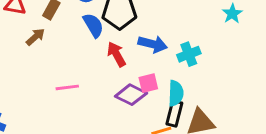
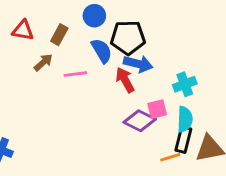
blue arrow: (153, 44) -> (138, 64), moved
cyan cross: (189, 54) -> (185, 84), moved
pink line: (67, 87) -> (75, 74), moved

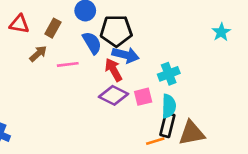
purple diamond: (140, 121) -> (114, 95), moved

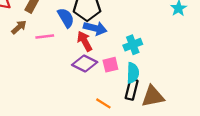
orange line: (155, 141) -> (103, 103), moved, turned 49

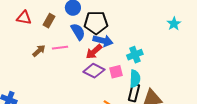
brown arrow: (19, 27) -> (39, 51), moved
red arrow: (85, 41) -> (94, 52), turned -102

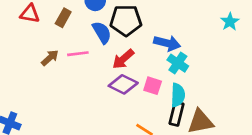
blue arrow: (103, 41) -> (167, 43), moved
cyan cross: (135, 55) -> (178, 63), turned -35
pink square: (116, 72) -> (153, 86), turned 32

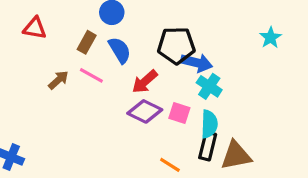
brown rectangle: (63, 18) -> (87, 42), moved
black pentagon: (126, 20) -> (176, 45), moved
pink line: (78, 54) -> (91, 75), turned 36

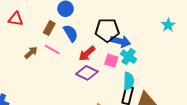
pink square: (179, 113) -> (111, 61), moved

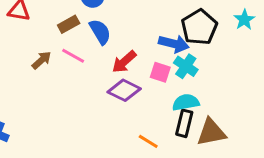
brown rectangle: (49, 28) -> (69, 24), turned 32
black pentagon: (107, 30) -> (199, 27), moved, turned -30
cyan semicircle: (129, 81) -> (186, 102), turned -102

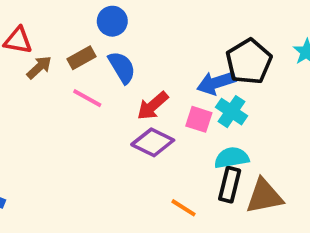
blue arrow: (174, 44) -> (216, 83), turned 148
brown arrow: (42, 60) -> (39, 67), moved

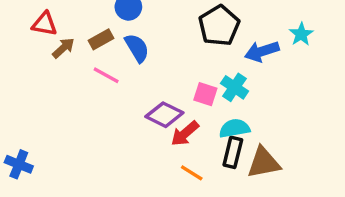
black pentagon: (249, 62) -> (219, 26), moved
blue arrow: (216, 83) -> (262, 51), moved
red arrow: (153, 106) -> (185, 134), moved

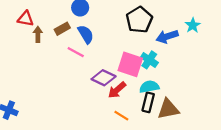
brown arrow: (63, 48) -> (38, 34), turned -48
pink line: (106, 75) -> (76, 52), moved
pink square: (205, 94) -> (130, 64), size x1.6

